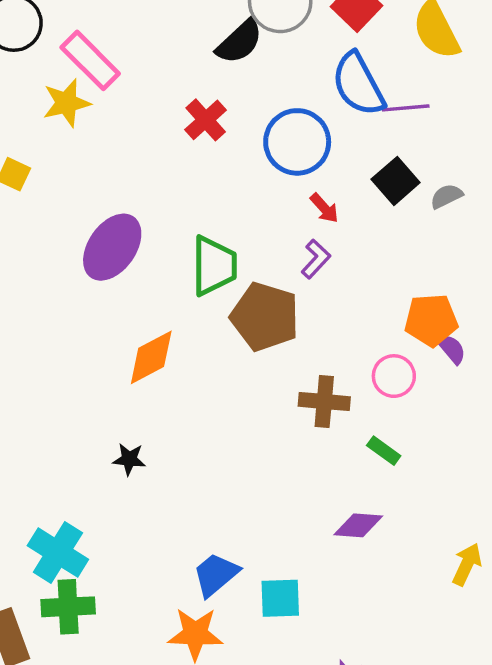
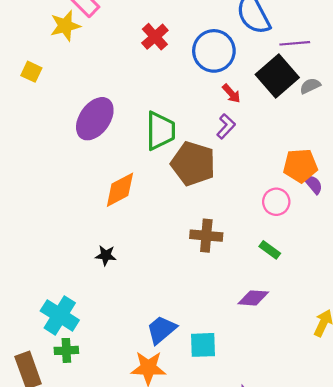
purple line: (406, 108) -> (295, 43), moved
black square: (396, 181) -> (277, 76), size x1.4
brown cross: (324, 402) -> (206, 236), moved
green cross: (68, 607) -> (66, 350), size x0.7

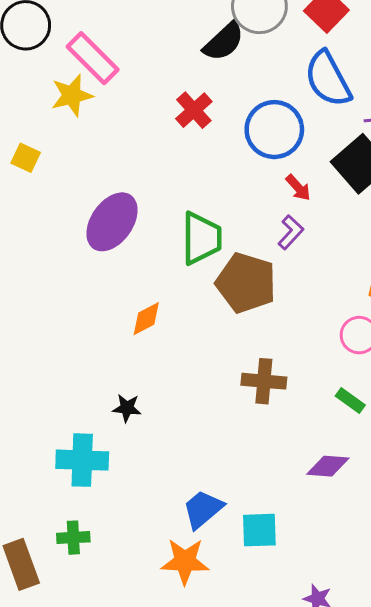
orange diamond: (120, 190) -> (146, 319), size x0.7
cyan cross: (60, 315) -> (82, 460), moved, turned -30

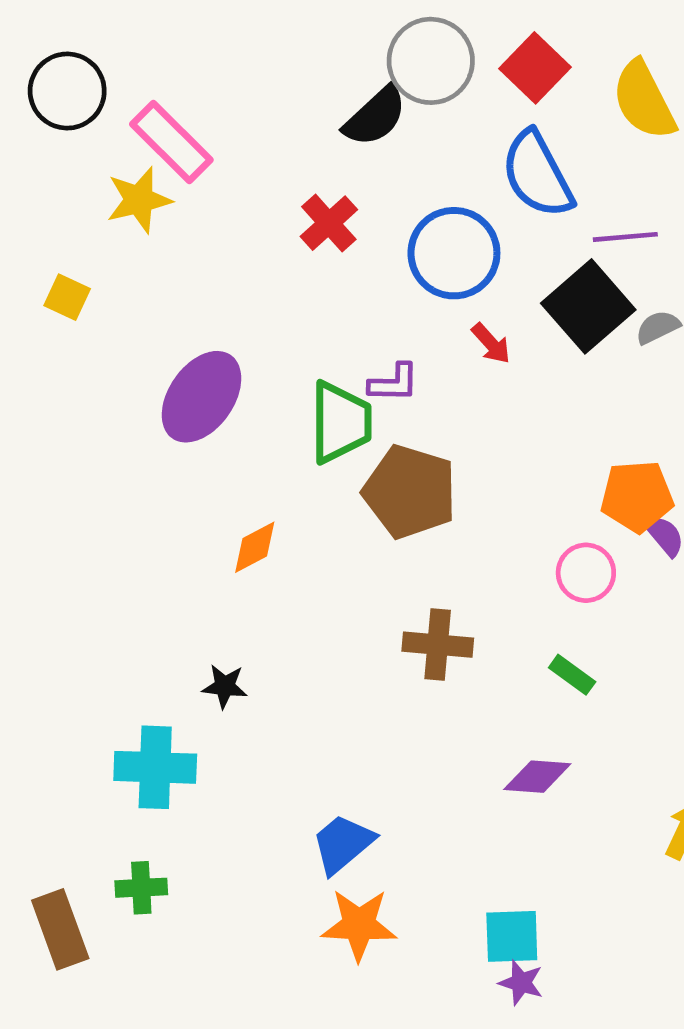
purple L-shape: (291, 232) -> (394, 383), moved, turned 48
cyan square: (259, 530) -> (512, 936), moved
orange star: (185, 561) -> (359, 925), moved

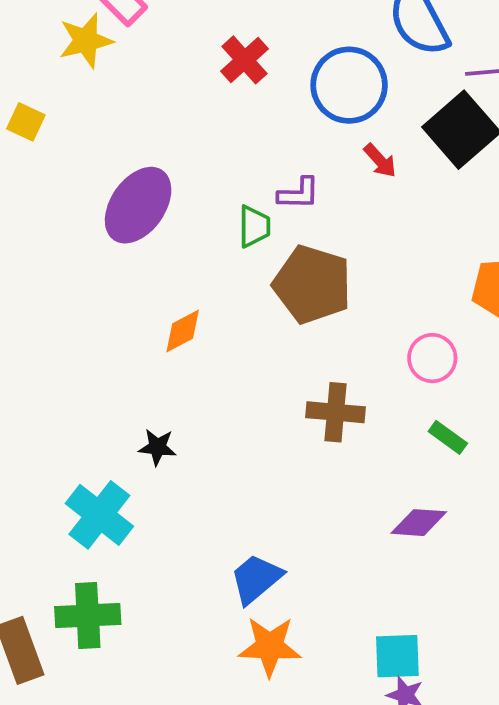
green trapezoid: (340, 422) -> (254, 226), size x0.6
pink circle: (586, 573) -> (432, 358), moved
cyan cross: (155, 767) -> (99, 515), turned 36
green cross: (141, 888) -> (88, 616), size x1.5

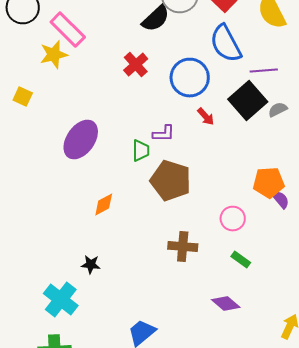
purple diamond: (419, 523) -> (226, 304), turned 36

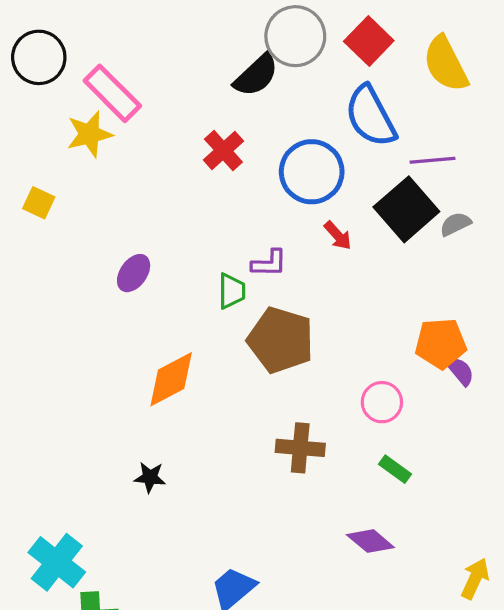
purple ellipse: (81, 140) -> (134, 273), size x0.6
orange diamond: (104, 204) -> (171, 379), size x1.5
cyan cross: (61, 300) -> (57, 562), moved

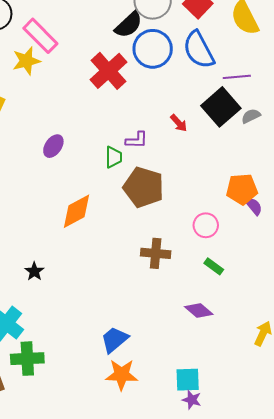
red cross: (223, 151) -> (109, 71), size x1.5
blue circle: (312, 172) -> (153, 49), moved
black star: (150, 477) -> (34, 271), moved, turned 30

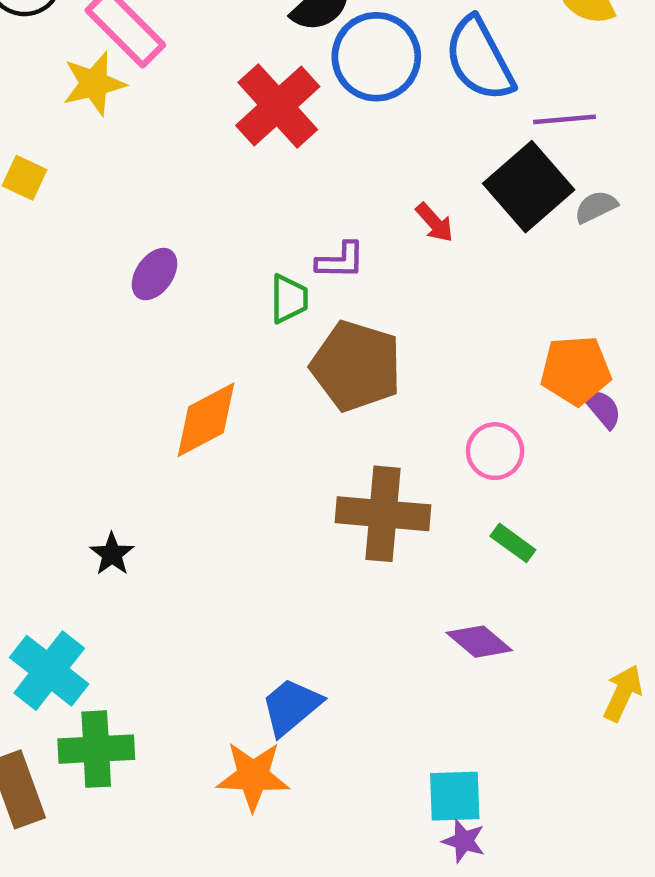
brown cross: (156, 253) -> (383, 514), size x1.4
orange star: (122, 375) -> (253, 776), moved

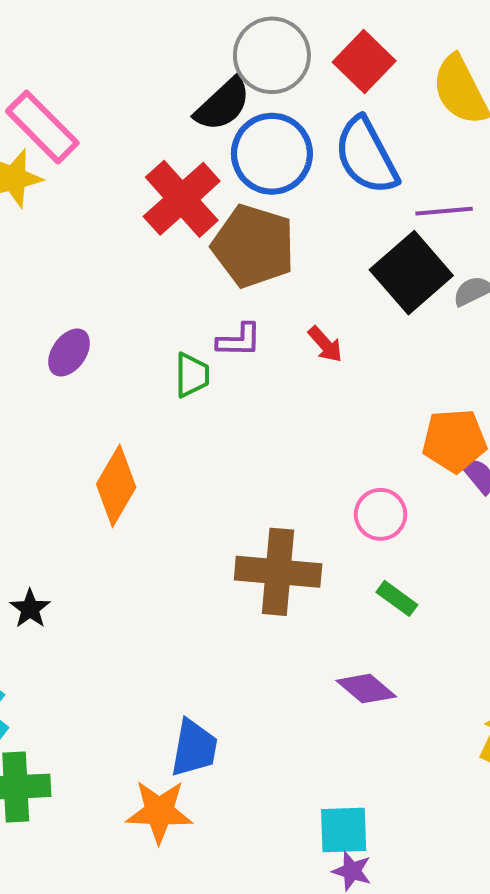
red arrow: (435, 223) -> (325, 344), moved
brown pentagon: (356, 366) -> (253, 246), moved
orange diamond: (206, 420) -> (116, 486), turned -32
blue trapezoid: (291, 706) -> (194, 748), turned 140

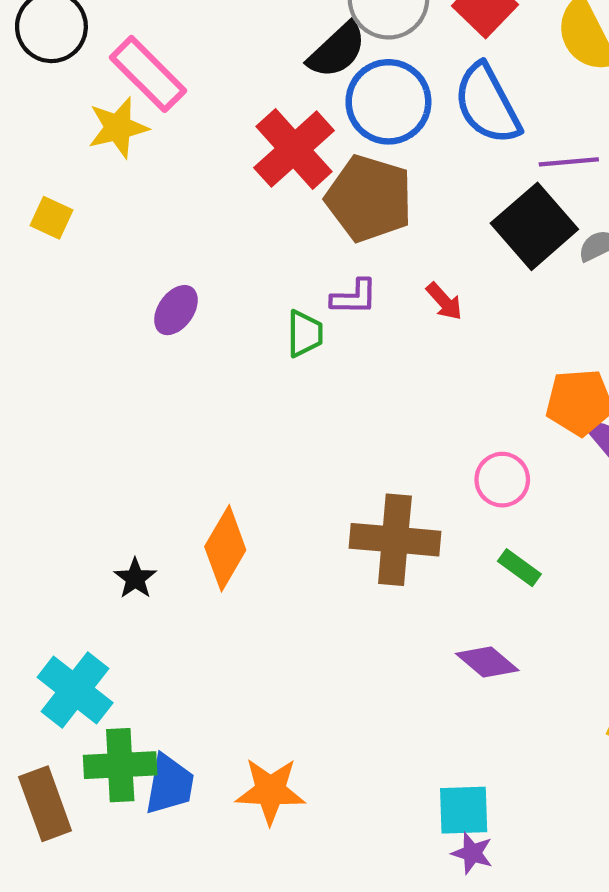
orange diamond: (116, 486) -> (225, 548), moved
blue trapezoid: (194, 748) -> (170, 784), moved

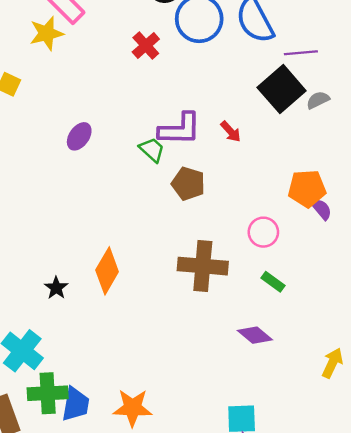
red cross: (294, 149) -> (146, 45), size x0.6
brown pentagon: (369, 198) -> (188, 184), moved, size x0.7
purple L-shape: (354, 297) -> (180, 129), size x1.6
green trapezoid: (305, 334) -> (152, 150), turned -48

